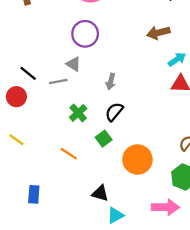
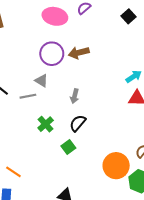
brown arrow: (158, 33) -> (79, 53), moved
orange line: (69, 154) -> (13, 172), moved
orange circle: (137, 159) -> (116, 166), moved

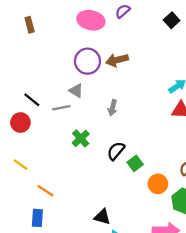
black semicircle: (78, 123) -> (116, 151), moved
green square: (68, 147) -> (135, 163), moved
orange circle: (116, 166) -> (158, 184), size x0.7

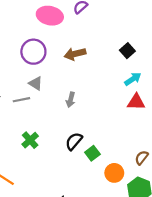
black square: (172, 20) -> (127, 51), moved
purple circle: (87, 61) -> (33, 52), moved
green cross: (81, 138) -> (30, 140), moved

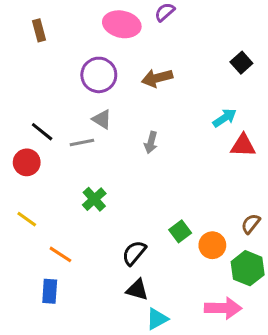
black square: (127, 51) -> (241, 63), moved
cyan arrow: (133, 79) -> (225, 118), moved
black semicircle: (74, 141) -> (134, 253), moved
green square: (92, 153) -> (180, 231), moved

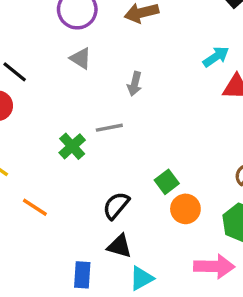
gray line: (82, 142) -> (109, 128), moved
orange circle: (212, 245) -> (185, 209), moved
blue rectangle: (50, 291) -> (82, 275), moved

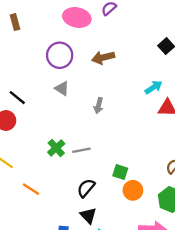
gray line: (109, 128) -> (81, 150), moved
green square: (167, 182) -> (120, 172), turned -35
black triangle: (119, 246) -> (88, 216), turned 30

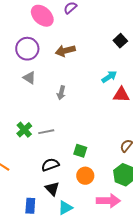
pink ellipse: (77, 17) -> (42, 16), turned 30
black semicircle: (86, 188) -> (50, 165), turned 30
orange circle: (133, 190) -> (85, 176), moved

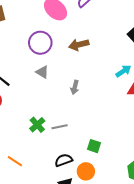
orange circle: (85, 176) -> (86, 171), moved

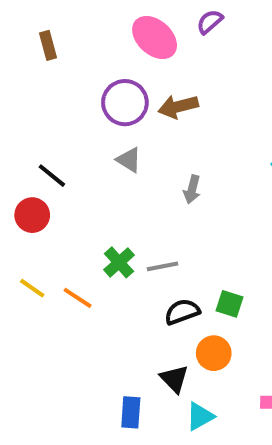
brown arrow: (79, 45) -> (178, 107), moved
black semicircle: (64, 160) -> (182, 312), moved
orange line: (15, 161) -> (78, 298), moved

